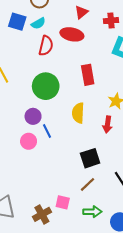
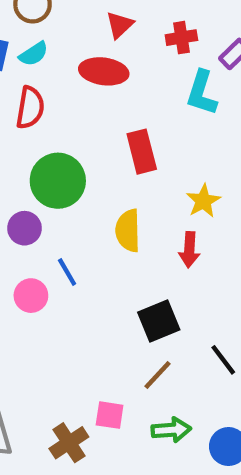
red semicircle: (46, 46) -> (30, 108), moved
purple circle: (33, 116) -> (25, 228), moved

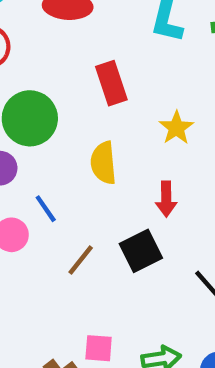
red arrow: (189, 250) -> (166, 199), moved
brown line: (158, 375) -> (81, 260), moved

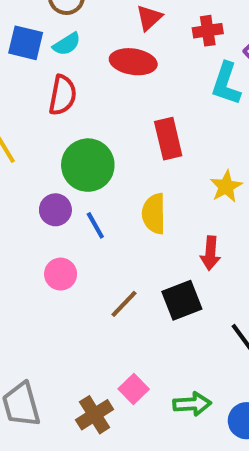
blue line: (46, 209) -> (95, 225), moved
pink square: (99, 348) -> (134, 389), turned 36

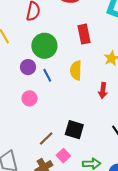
black square: (182, 300) -> (74, 130), moved, turned 36
brown line: (124, 304) -> (46, 139), moved

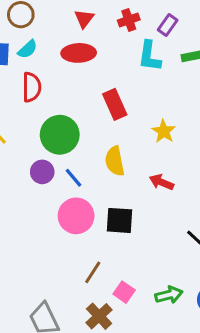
red arrow: (103, 91) -> (161, 182), turned 119
pink circle: (30, 98) -> (76, 216), moved, size x1.5
black square: (74, 130) -> (119, 220), moved

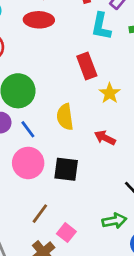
red rectangle: (115, 104) -> (87, 66), moved
green arrow: (169, 295) -> (114, 221), moved

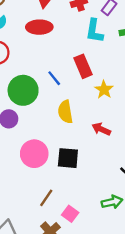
blue line: (28, 129) -> (54, 78), moved

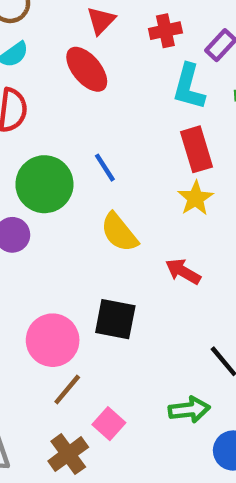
red ellipse: (39, 27) -> (87, 69), turned 45
red rectangle: (83, 66) -> (197, 149), moved
yellow semicircle: (65, 112) -> (119, 232), turned -35
pink circle: (34, 154) -> (53, 340), moved

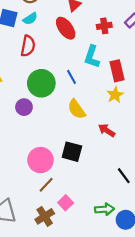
red cross: (165, 31) -> (104, 26), moved
cyan L-shape: (189, 87) -> (92, 57), moved
green arrow: (189, 410) -> (105, 209), moved

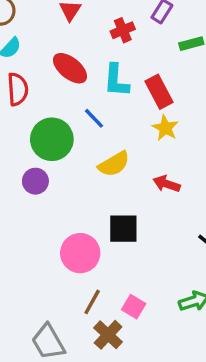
red ellipse: (66, 28) -> (70, 68), moved
yellow semicircle: (77, 109) -> (114, 164), turned -70
brown line: (46, 185) -> (92, 302), moved

